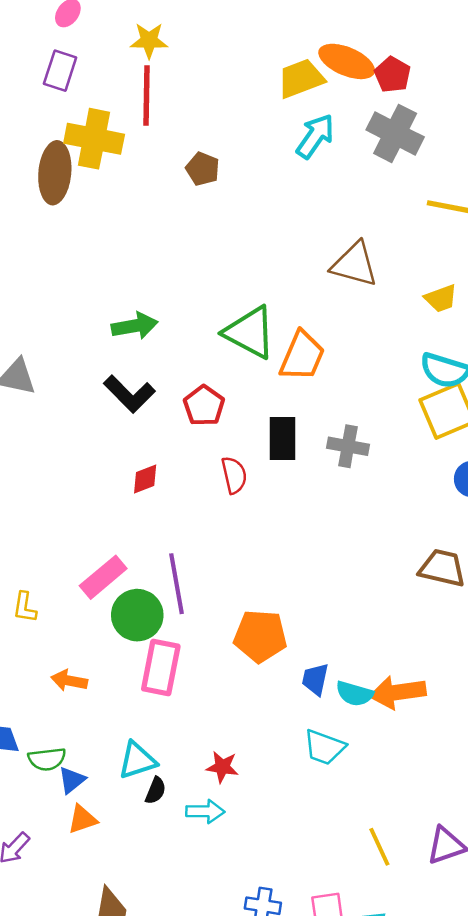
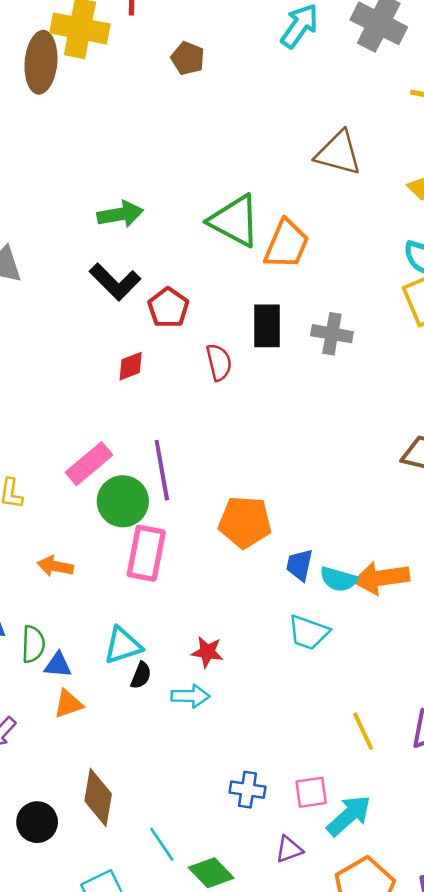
red pentagon: (204, 406) -> (168, 308), moved
green semicircle: (47, 759) -> (33, 644), turned -81
blue triangle: (72, 780) -> (58, 665), turned 44

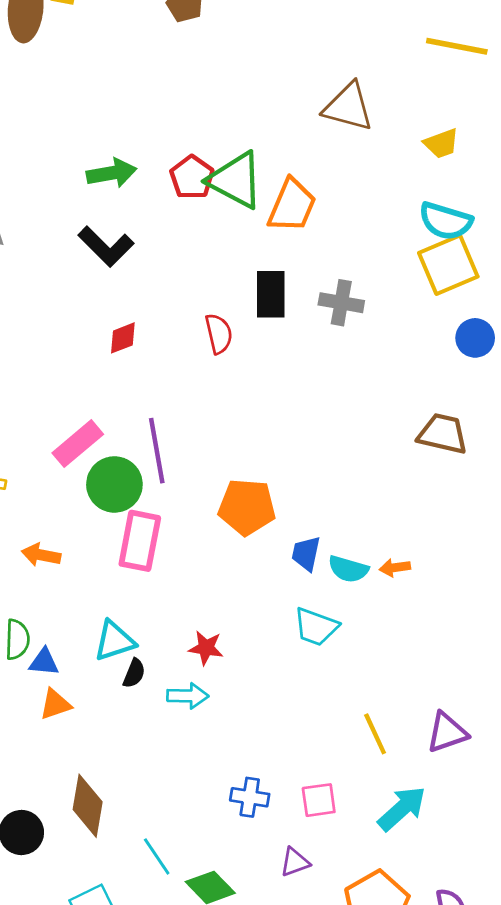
red pentagon: (168, 308) -> (192, 177), moved
orange arrow: (381, 578) -> (395, 568), size x0.5
cyan arrow: (349, 816) -> (402, 809), moved

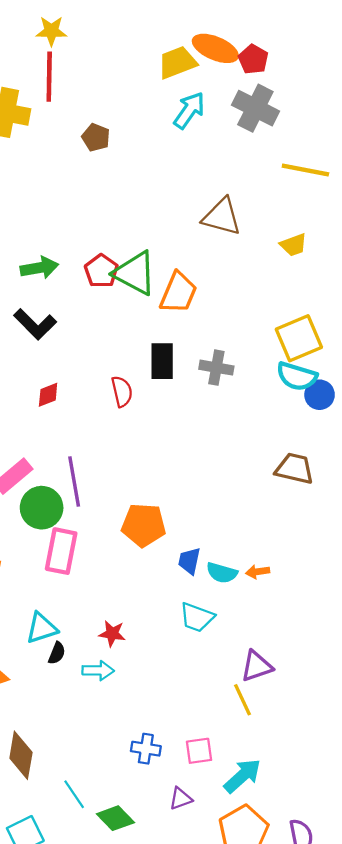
cyan semicircle: (446, 221) -> (297, 376), moved
purple triangle: (447, 732) -> (257, 666), moved
cyan arrow: (402, 809) -> (242, 776), moved

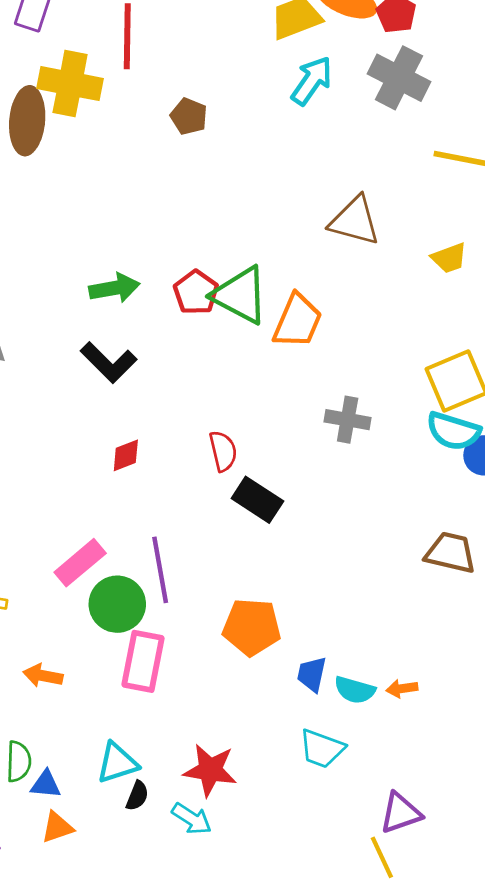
black rectangle: (162, 361) -> (257, 500), moved, turned -57
red star: (112, 634) -> (210, 770), size x1.5
cyan arrow: (98, 670) -> (192, 819), turned 32

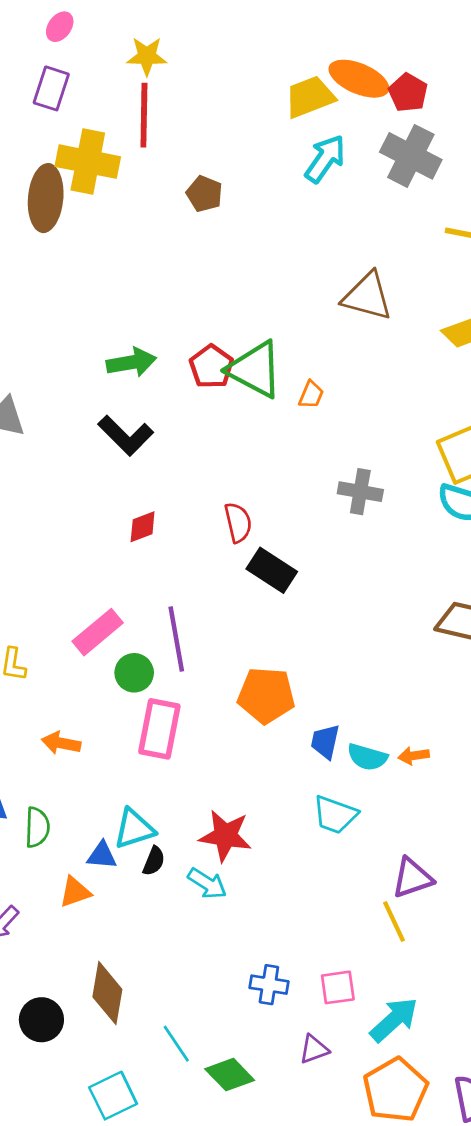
orange trapezoid: (297, 321) -> (311, 395), size x0.5
green circle: (117, 604) -> (134, 673), size x0.7
blue triangle: (46, 784) -> (102, 855), moved

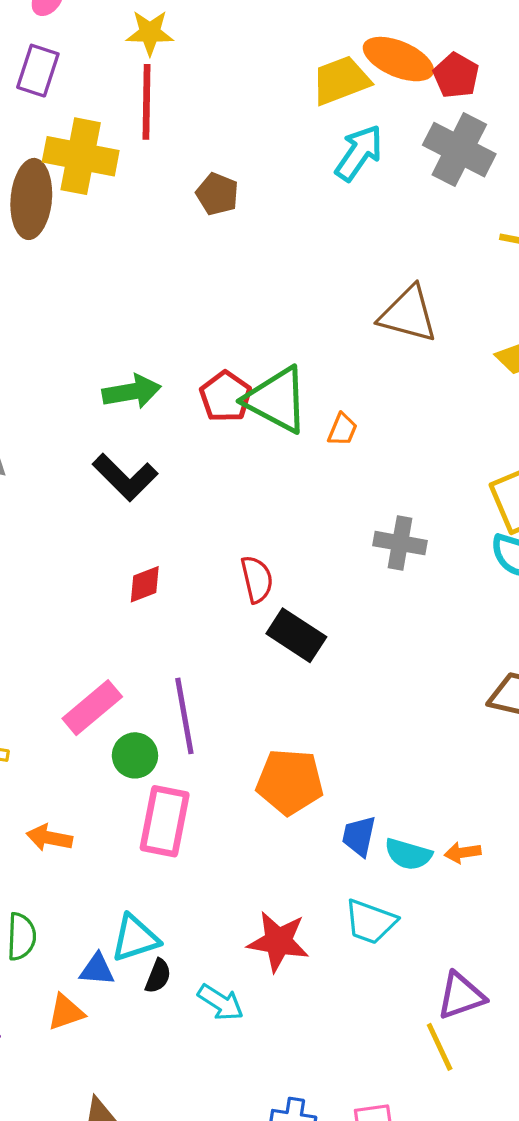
red star: (225, 836) -> (278, 941), moved

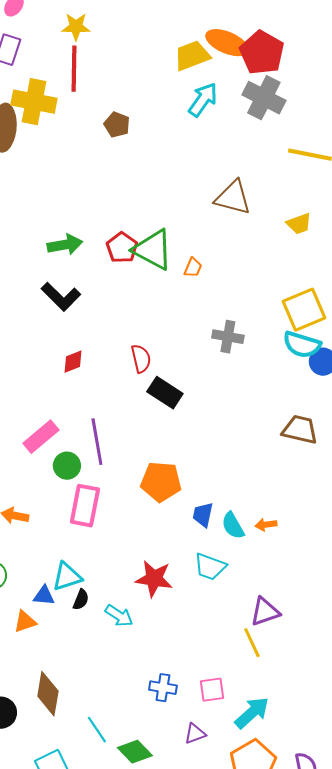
red pentagon: (456, 76) -> (262, 53), size x1.6
cyan semicircle: (408, 854) -> (233, 526), turned 44

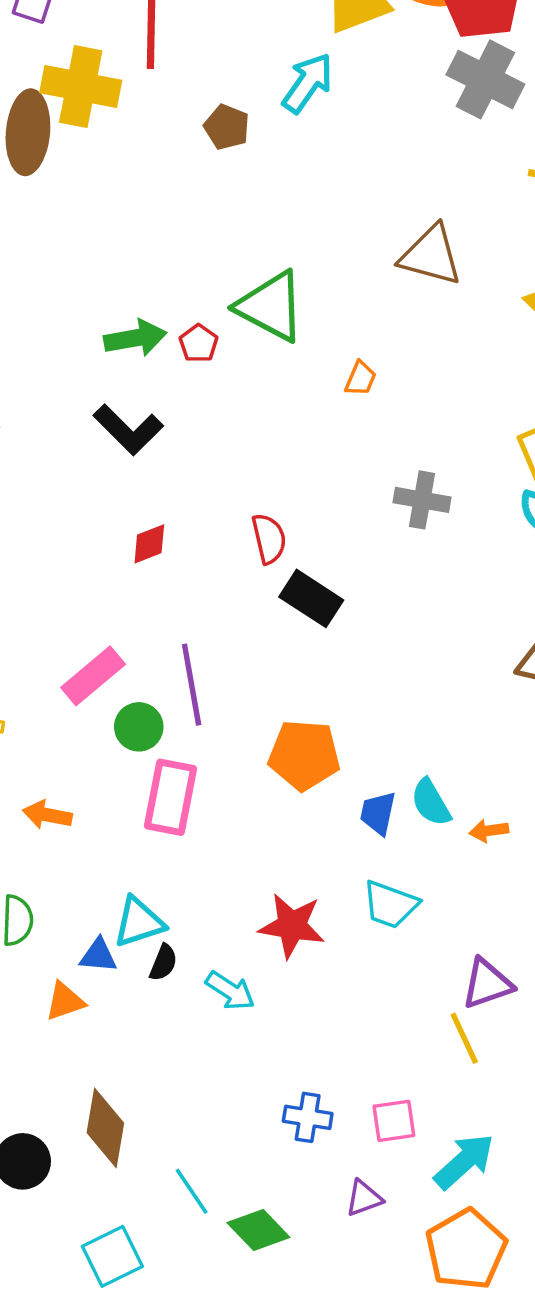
cyan arrow: (203, 100) -> (308, 83), moved
red pentagon: (122, 248) -> (199, 343), moved, size x0.7
green triangle: (153, 250) -> (271, 306), moved
cyan semicircle: (233, 526) -> (431, 803), moved

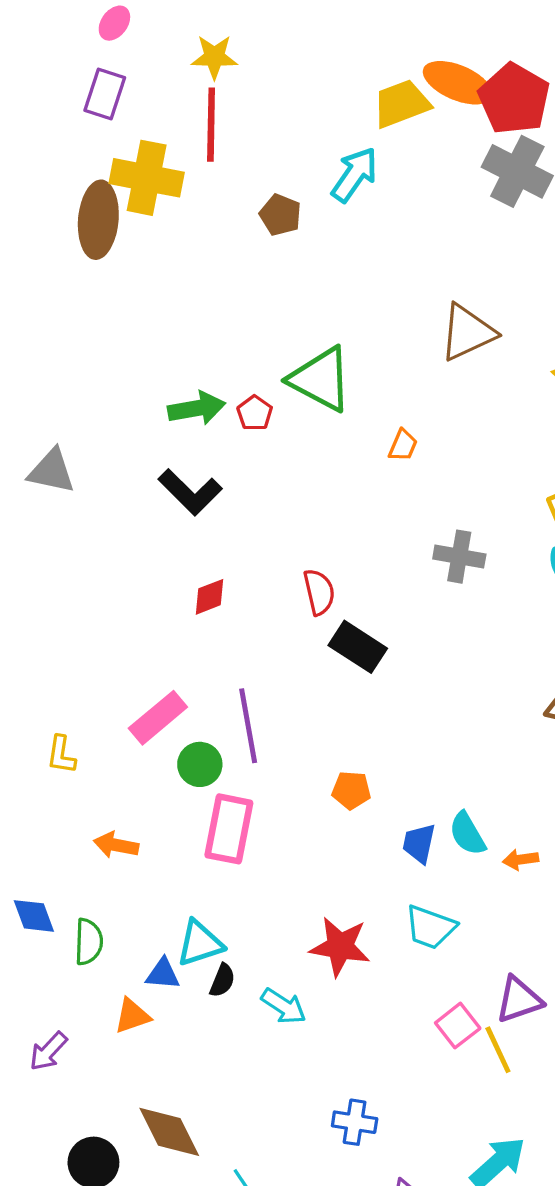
brown triangle: (431, 255) -> (467, 333), turned -40
orange pentagon: (304, 755) -> (351, 790), size x0.6
pink square: (394, 1121) -> (458, 1026), moved, turned -30
brown diamond: (105, 1128) -> (169, 1132), turned -36

